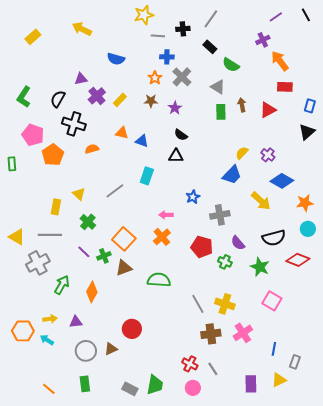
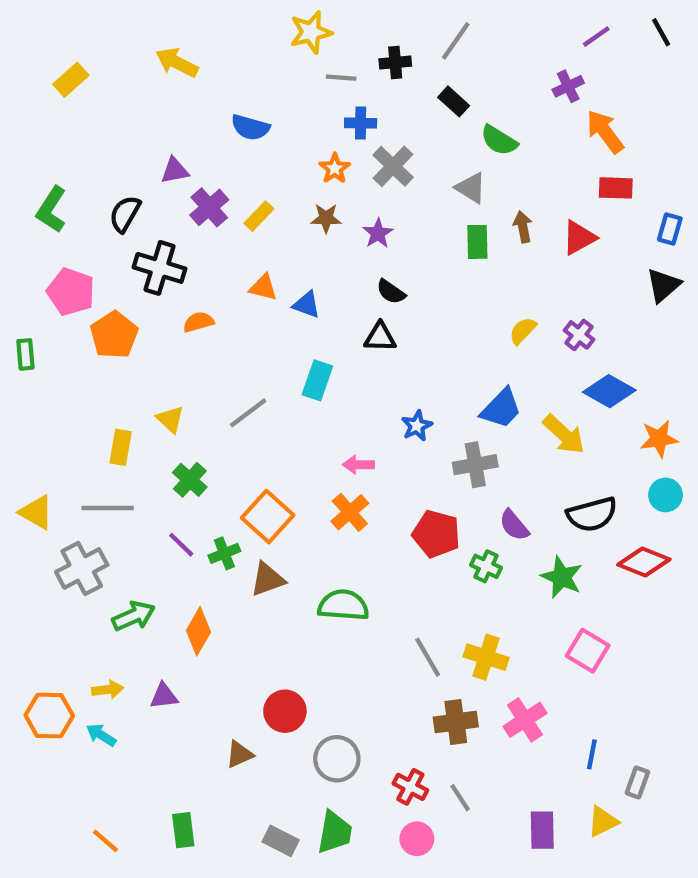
blue trapezoid: (232, 175) -> (501, 408), moved
green arrow: (62, 285) -> (134, 616), turned 36
gray circle: (86, 351) -> (337, 759), moved

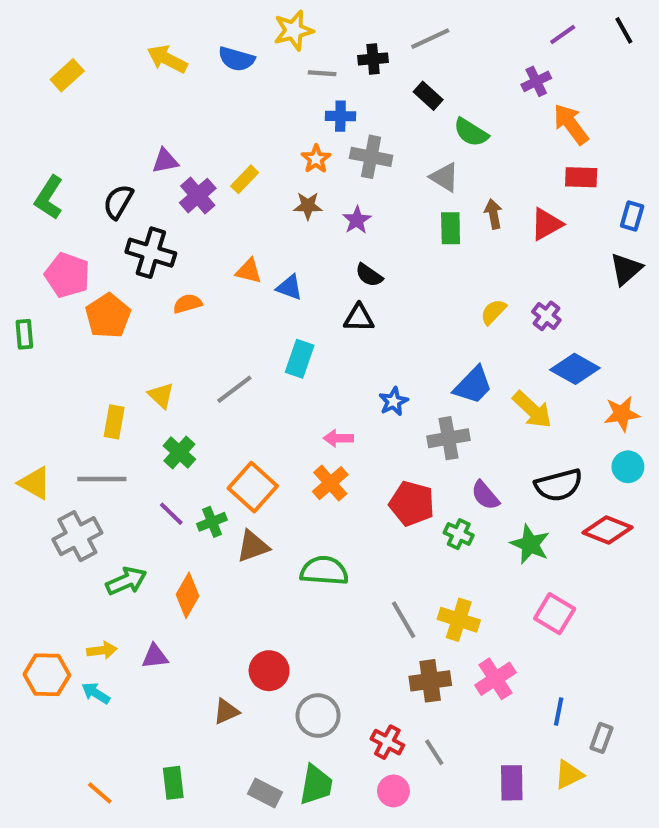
gray line: (456, 41) -> (430, 39), turned 30
blue semicircle: (250, 127) -> (236, 59), moved
gray cross: (393, 166) -> (371, 157), turned -33
yellow rectangle: (259, 216) -> (245, 179), moved

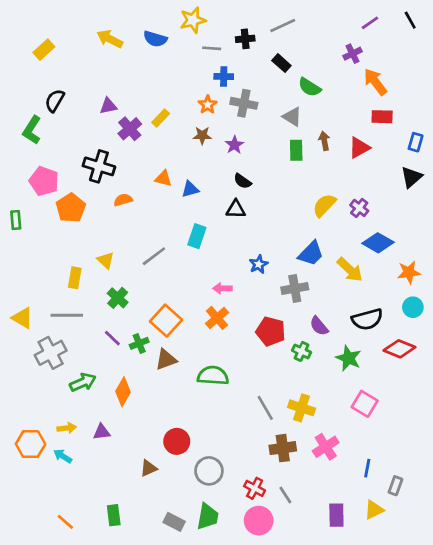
black semicircle: (118, 202) -> (55, 101), moved
blue triangle: (289, 287) -> (190, 189), turned -36
yellow semicircle: (493, 312) -> (324, 205), size x1.4
pink circle: (393, 791) -> (259, 521), size x1.4

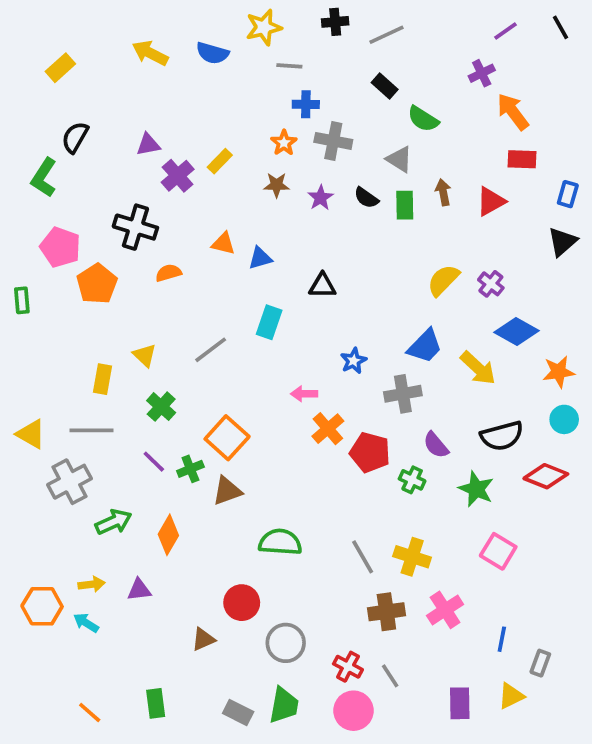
black cross: (245, 39) -> (335, 22), moved
black semicircle: (242, 181) -> (366, 198), moved
orange cross: (217, 318) -> (328, 429), moved
green semicircle: (213, 376) -> (280, 542), moved

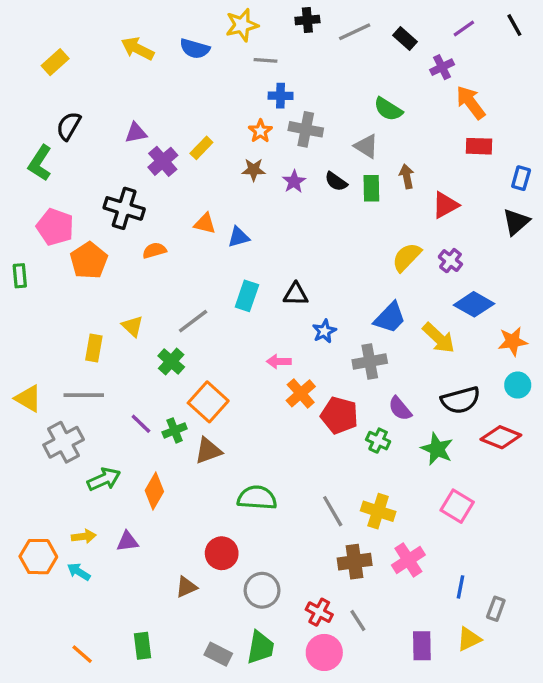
black rectangle: (385, 86) -> (405, 39), moved
red triangle: (491, 201) -> (445, 205), moved
black triangle: (322, 286) -> (296, 294), moved
green cross: (161, 407) -> (171, 361), moved

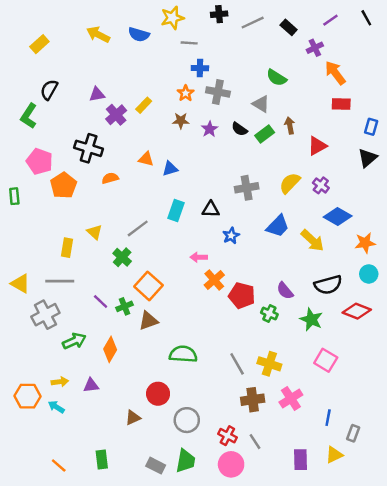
green rectangle: (371, 188) -> (265, 134), turned 54
gray cross: (370, 361) -> (247, 188), moved

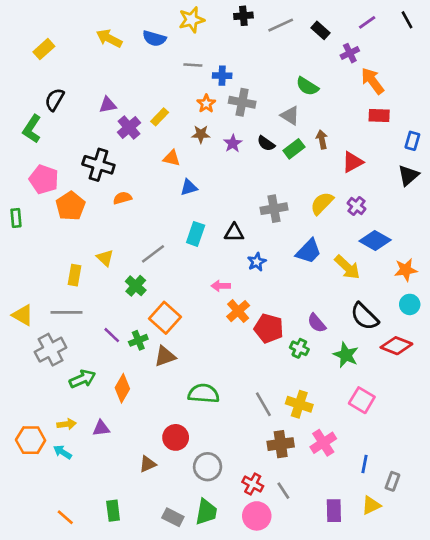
gray line: (189, 43) -> (193, 65), moved
orange triangle: (146, 159) -> (172, 158), moved
black semicircle: (328, 285) -> (364, 316), turned 60

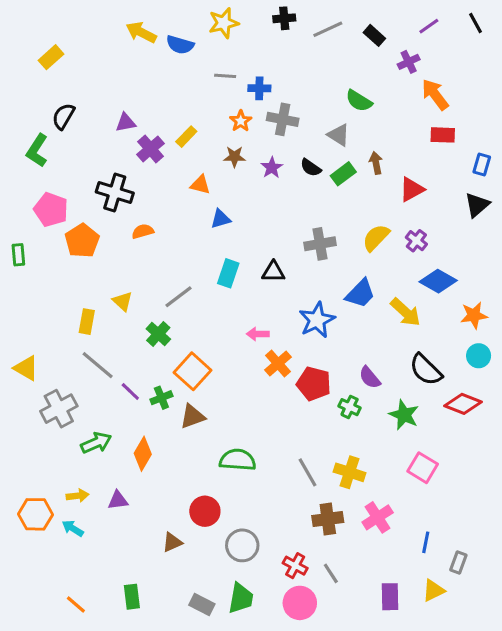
yellow arrow: (109, 38) -> (141, 32), moved
blue star: (257, 262) -> (317, 320), moved, size x1.6
gray line: (67, 312) -> (98, 365), moved, turned 40

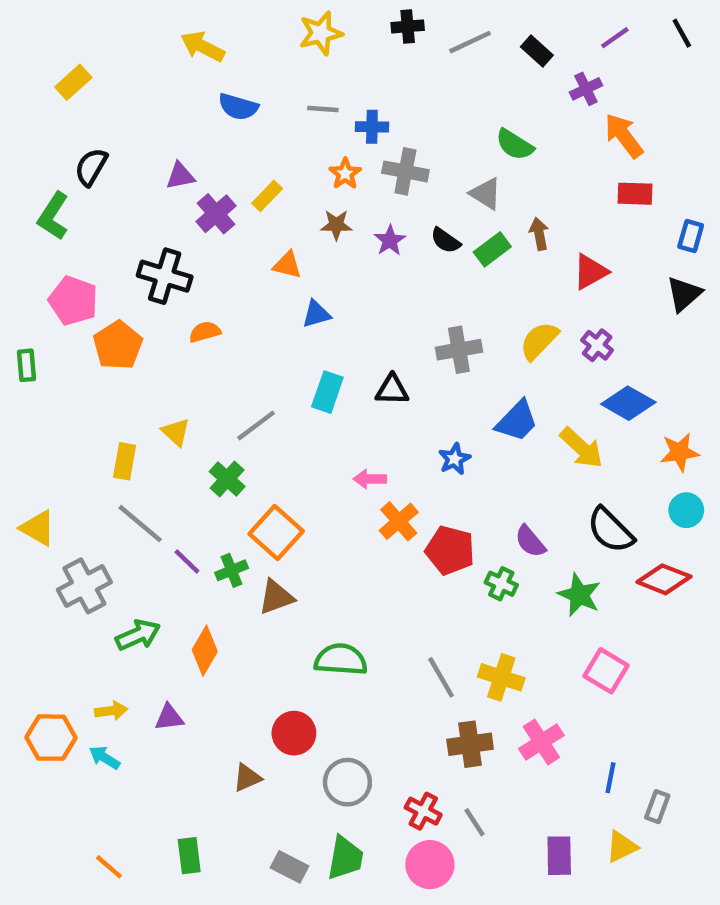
blue semicircle: (180, 45) -> (238, 107), moved
blue star: (317, 320) -> (454, 459), size x0.6

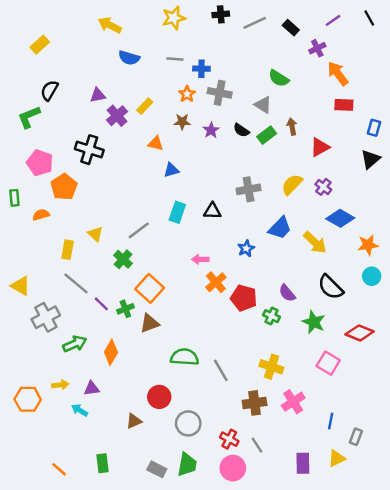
green L-shape: (53, 216) -> (29, 117), turned 35
orange semicircle: (205, 332) -> (41, 215), moved
red diamond: (664, 579) -> (360, 333), moved
gray line: (441, 677) -> (221, 370), moved
cyan arrow: (104, 758) -> (80, 410), moved

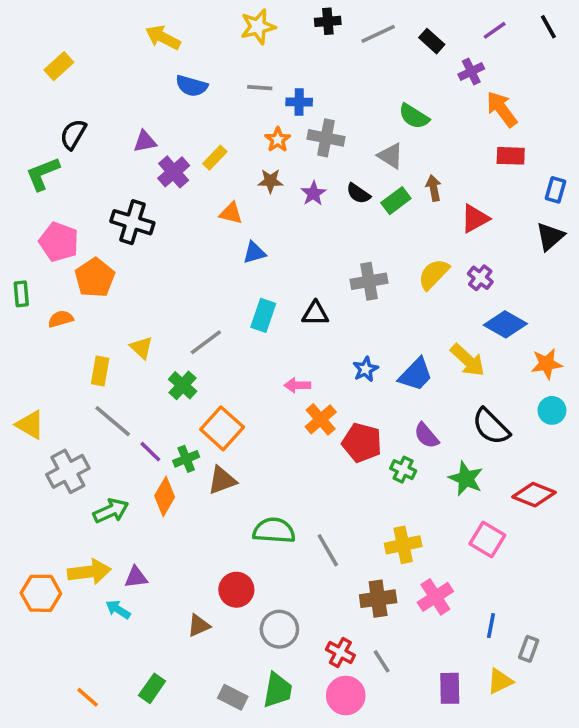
blue trapezoid: (280, 228) -> (416, 375), moved
orange diamond: (111, 352) -> (165, 496), moved
yellow cross: (271, 367) -> (403, 545), turned -30
yellow arrow: (60, 385) -> (89, 572), size x1.6
green rectangle: (103, 463) -> (152, 688), turned 42

